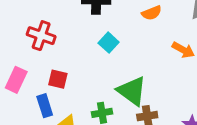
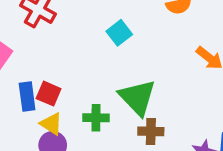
red square: (58, 79) -> (49, 94), moved

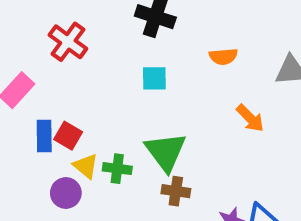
cyan square: (119, 33) -> (154, 78), turned 30
yellow triangle: (51, 124) -> (86, 166), moved

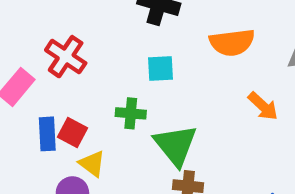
red cross: (68, 42) -> (66, 57), moved
orange semicircle: (223, 56) -> (232, 42), size x1.5
green cross: (117, 169) -> (131, 113), moved

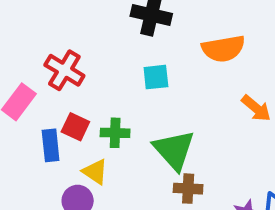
green cross: (131, 113) -> (115, 133), moved
red square: (72, 132) -> (75, 127), moved

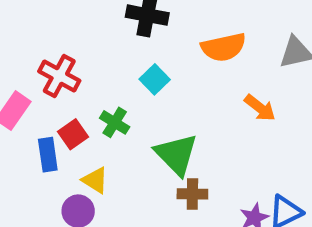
cyan square: (156, 77) -> (155, 79), turned -36
red square: (75, 127) -> (73, 134), turned 32
green cross: (115, 133) -> (115, 122), moved, turned 32

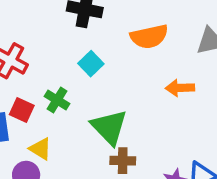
orange arrow: (260, 108) -> (180, 88), turned 140
red square: (73, 134) -> (22, 110), turned -30

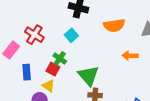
cyan square: (91, 64) -> (71, 35), moved
red square: (22, 110) -> (53, 69), moved

